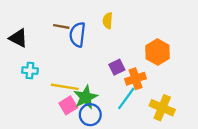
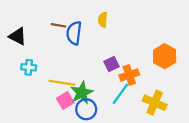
orange hexagon: (158, 52) -> (165, 56), moved

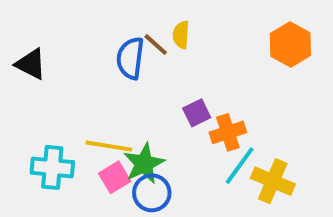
brown line: (59, 25) -> (156, 45), moved, turned 32
orange hexagon: (165, 56) -> (290, 45), moved
cyan cross: (29, 67) -> (52, 167), moved, size x1.5
cyan line: (120, 94) -> (240, 166), moved

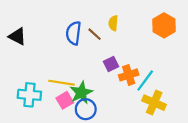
yellow semicircle: (181, 35) -> (113, 23), moved
brown line: (156, 45) -> (95, 34), moved
cyan line: (240, 166) -> (145, 81), moved

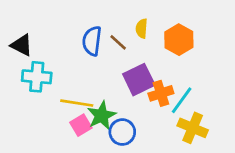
orange hexagon: (164, 25) -> (179, 40), moved
purple square: (111, 64) -> (139, 80), size x1.6
cyan cross: (29, 95) -> (37, 77), moved
blue circle: (86, 109) -> (122, 132), moved

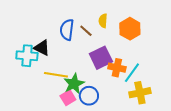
black triangle: (22, 45) -> (42, 48), moved
orange cross: (161, 93) -> (117, 68), turned 30
pink square: (81, 125) -> (68, 98), moved
yellow cross: (193, 128) -> (140, 93), turned -35

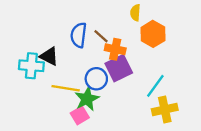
yellow semicircle: (103, 21) -> (135, 13), moved
orange cross: (117, 68) -> (115, 49), moved
blue circle: (89, 96) -> (96, 79), moved

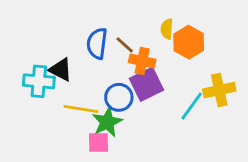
yellow semicircle: (135, 13) -> (167, 29), moved
yellow cross: (165, 109) -> (219, 90), moved
pink square: (80, 115) -> (98, 142), turned 30

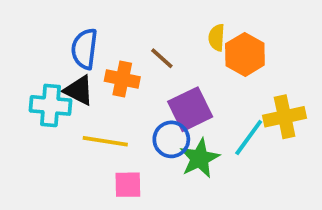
blue semicircle: (97, 43) -> (84, 49), moved
orange cross: (142, 61) -> (122, 79), moved
blue circle: (119, 97) -> (171, 139), moved
green star: (107, 122) -> (200, 158), moved

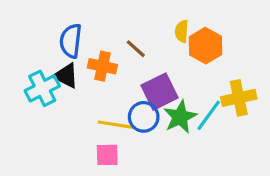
cyan cross: (51, 105) -> (42, 88), turned -32
yellow line: (105, 141) -> (117, 125), moved
green star: (200, 158) -> (180, 117), moved

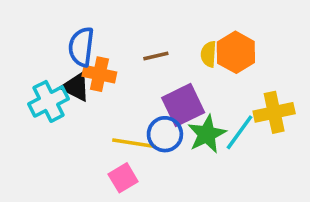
yellow semicircle: (182, 31) -> (209, 54), moved
brown line: (136, 49) -> (156, 56), turned -55
orange cross: (102, 66) -> (99, 74), moved
pink square: (107, 155) -> (123, 178), turned -30

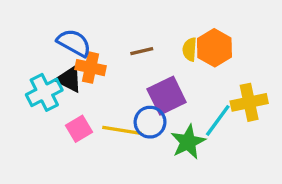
blue semicircle: (81, 47) -> (74, 43), turned 112
green star: (207, 134) -> (188, 142), moved
pink square: (123, 178) -> (79, 129), moved

